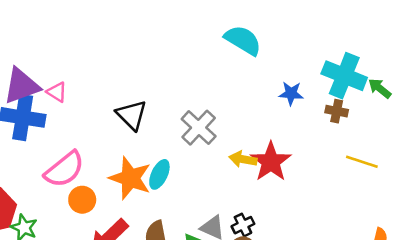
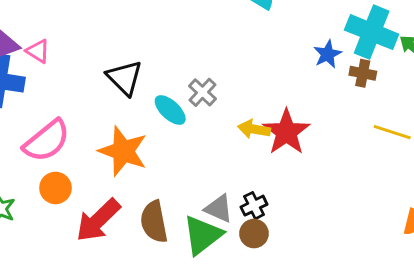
blue star: (291, 93) -> (327, 54), moved, turned -30
gray cross: (199, 128) -> (203, 92), size x0.7
cyan ellipse: (159, 174) -> (170, 110), moved, turned -72
orange circle: (82, 200) -> (55, 188), moved

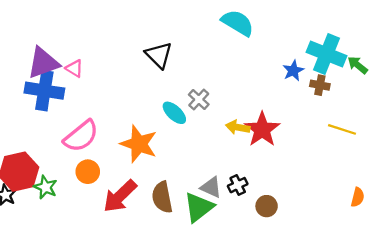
black triangle: (125, 78) -> (159, 55), moved
brown circle: (254, 234) -> (267, 206), moved

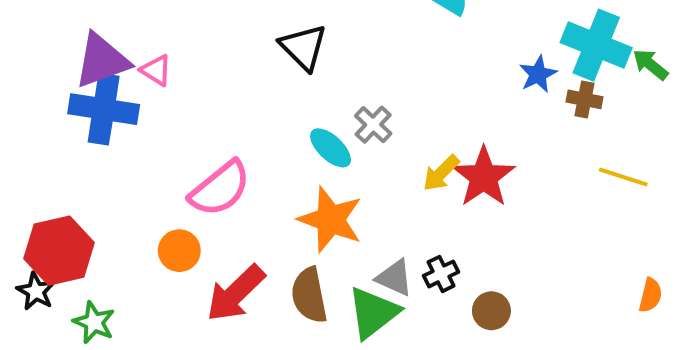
yellow arrow: (238, 127) -> (441, 173), turned -55
pink semicircle: (81, 136) -> (220, 189), moved
orange star: (139, 144) -> (331, 220), moved
green star: (46, 187) -> (94, 322), moved

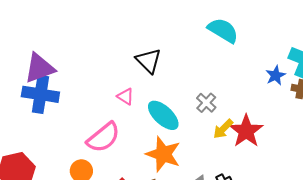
pink triangle: (156, 70) -> (125, 96), moved
gray cross: (373, 125) -> (206, 103), moved
cyan ellipse: (331, 148) -> (163, 115), size x1.4

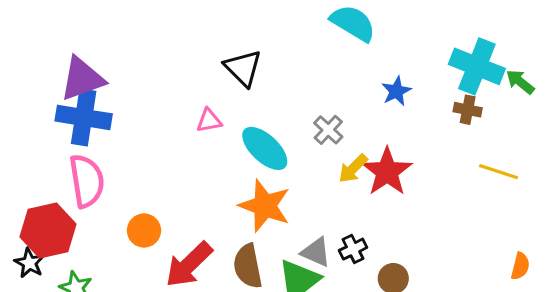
blue star: (276, 75) -> (396, 91), moved
pink triangle: (125, 96) -> (209, 121), turned -42
pink semicircle: (103, 137) -> (87, 181), moved, turned -60

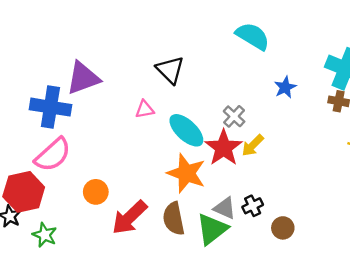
purple triangle: (82, 79) -> (83, 78), moved
red star: (387, 172) -> (224, 148), moved
pink semicircle: (87, 181) -> (53, 155), turned 57

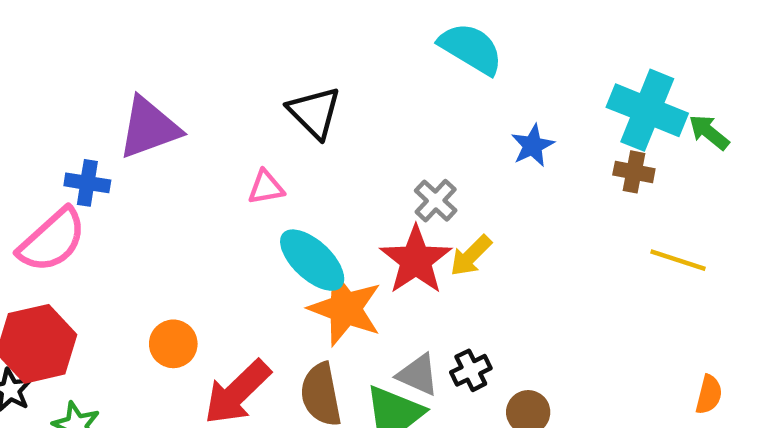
blue cross: (50, 107) -> (87, 183), size x0.6
cyan ellipse: (186, 130) -> (312, 260), moved
pink semicircle: (53, 155) -> (52, 240), moved

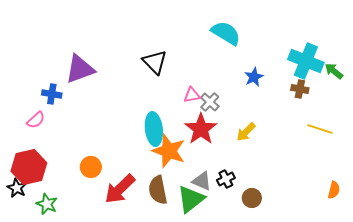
pink triangle: (266, 187) -> (192, 95), moved
pink semicircle: (52, 240) -> (36, 120), size x0.6
yellow arrow: (471, 256) -> (246, 132), moved
cyan ellipse: (312, 260) -> (154, 129), turned 40

